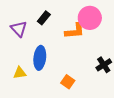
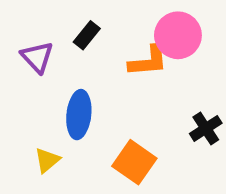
yellow triangle: (20, 73) -> (47, 160), moved, turned -32
orange square: (68, 82) -> (134, 162), size x1.5

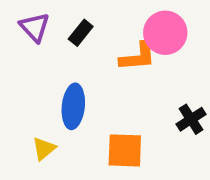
purple triangle: (37, 57) -> (35, 27), moved
orange square: (134, 162) -> (125, 150), turned -33

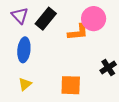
black rectangle: (81, 33) -> (46, 19), size x1.5
blue ellipse: (73, 106) -> (24, 50), moved

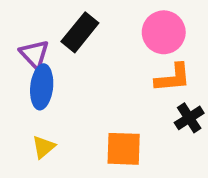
purple triangle: (20, 16) -> (34, 54), moved
orange L-shape: (78, 32) -> (173, 78), moved

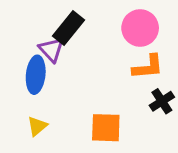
purple triangle: (34, 54) -> (51, 50), moved

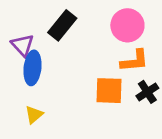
purple triangle: (51, 50) -> (23, 45), moved
orange square: (106, 128) -> (109, 91), moved

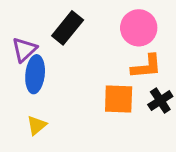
purple triangle: (23, 45) -> (24, 49), turned 30

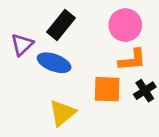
blue ellipse: (35, 74) -> (54, 63), moved, turned -76
yellow triangle: (37, 125) -> (62, 113), moved, size x1.5

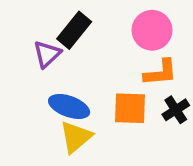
purple triangle: (22, 45) -> (47, 54), moved
blue ellipse: (54, 63) -> (69, 106), moved

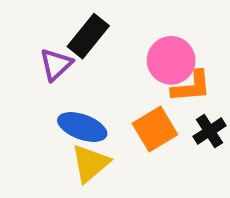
pink circle: (152, 30) -> (171, 60), moved
orange square: (130, 108) -> (155, 129), turned -33

